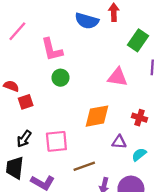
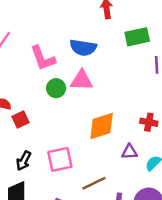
blue semicircle: (87, 21) -> (83, 48), moved
green rectangle: (138, 40) -> (137, 37), turned 50
pink triangle: (118, 77) -> (82, 80), moved

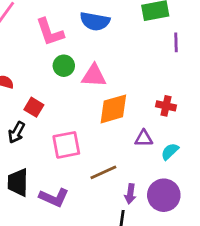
pink triangle: (82, 80) -> (94, 76), moved
red square: (21, 120) -> (34, 107), moved, turned -35
black arrow: (24, 161) -> (16, 132), moved

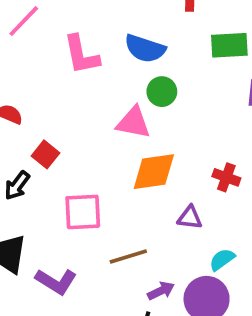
green circle: (64, 66) -> (162, 92), moved
cyan semicircle: (170, 151) -> (222, 259), moved
purple arrow: (130, 194) -> (161, 291), turned -132

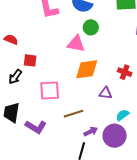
red square: (46, 154) -> (30, 60), turned -32

